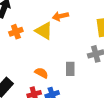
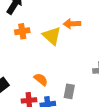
gray rectangle: (70, 69) -> (69, 91), moved

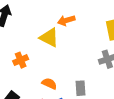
orange cross: (22, 31) -> (21, 60), moved

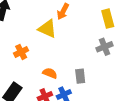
orange arrow: (66, 20) -> (63, 12), turned -42

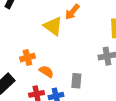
orange cross: (21, 52) -> (27, 58), moved

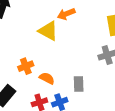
orange arrow: (72, 12) -> (66, 14), turned 35

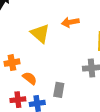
orange arrow: (66, 14) -> (70, 22), moved

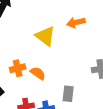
orange semicircle: (30, 78) -> (38, 73), moved

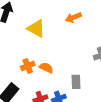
yellow triangle: (45, 36) -> (36, 28), moved

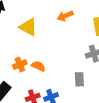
gray rectangle: (76, 82) -> (79, 79), moved

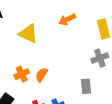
orange semicircle: (38, 66) -> (42, 75), turned -80

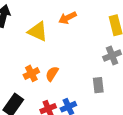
orange arrow: (67, 20) -> (68, 18), moved

